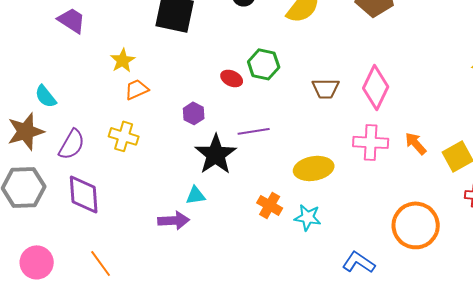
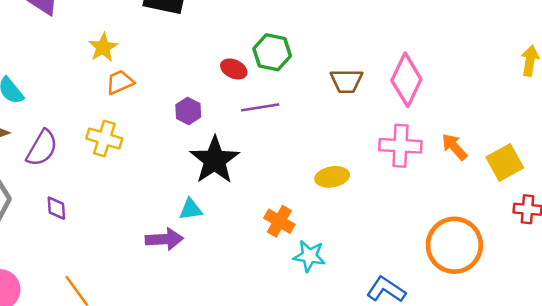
purple line: (254, 131) -> (260, 107), moved
yellow ellipse: (314, 168) -> (332, 177), size x0.7
purple diamond: (84, 194) -> (56, 208), size x0.5
cyan star: (308, 217) -> (309, 256), moved

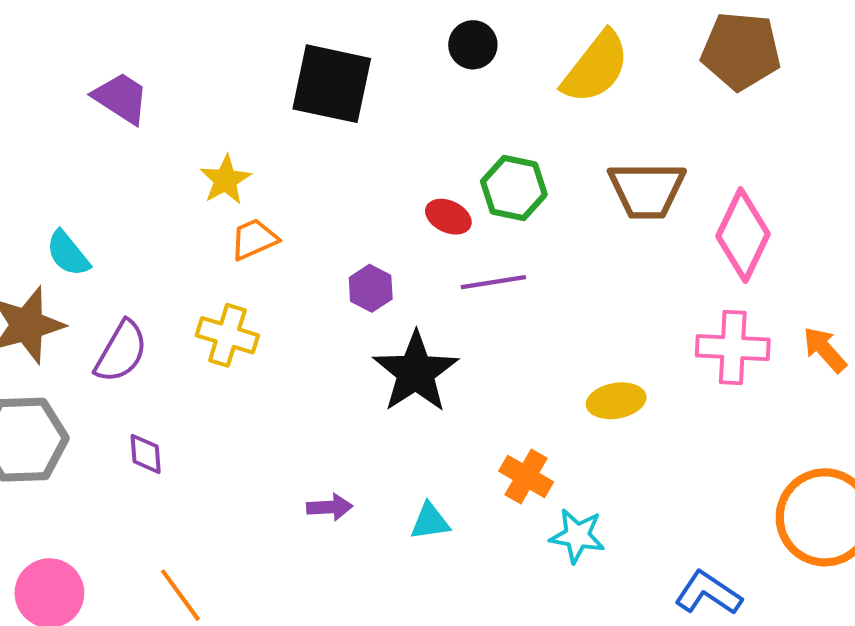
brown trapezoid: (346, 81) -> (647, 190), moved, size x1.4
cyan triangle: (191, 209) -> (430, 521), moved
purple arrow: (164, 239) -> (330, 507), size x0.7

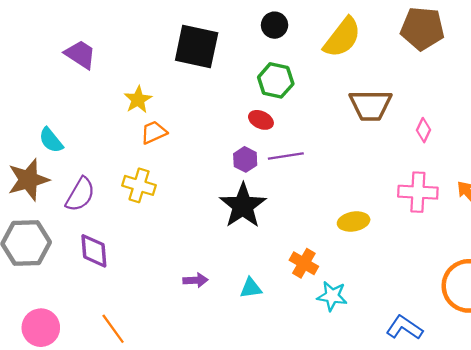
green hexagon: (514, 188) -> (276, 80), moved
pink diamond: (743, 235) -> (424, 130), size x0.5
purple hexagon: (371, 288) -> (245, 159), moved
purple diamond: (146, 454) -> (94, 251), size x1.5

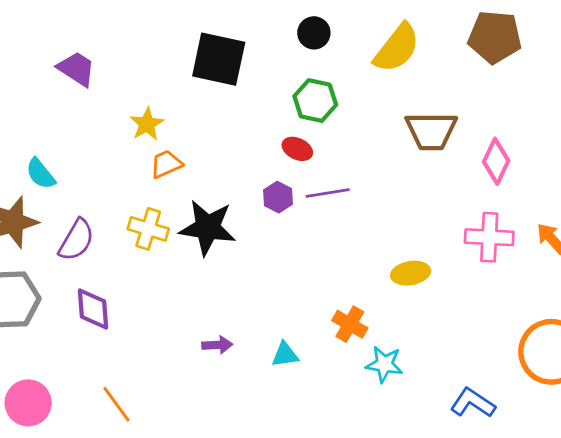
pink diamond: (424, 130) -> (496, 161), size x1.5
black star: (243, 206) -> (208, 228), moved, turned -30

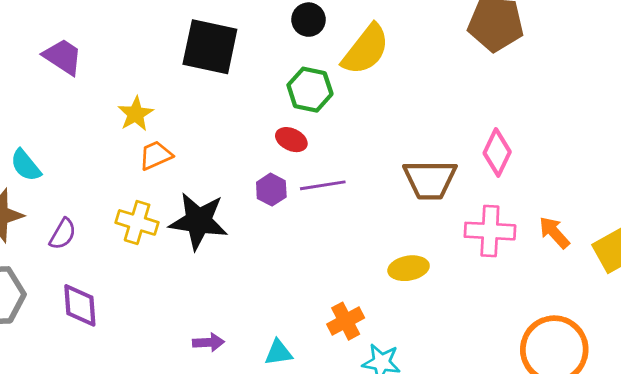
yellow semicircle: (397, 48) -> (366, 50), moved
brown trapezoid: (431, 131) -> (430, 180), moved
purple semicircle: (76, 240) -> (63, 234), size x0.7
orange cross: (350, 324) -> (346, 321), turned 32

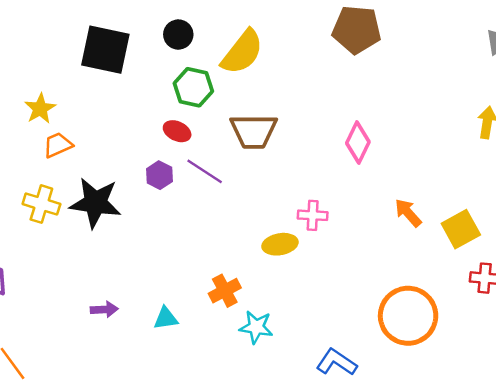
black circle: (308, 20) -> (178, 35), moved
brown trapezoid: (430, 180) -> (254, 131), moved
purple line: (323, 185) -> (205, 171), turned 42
pink cross: (490, 231) -> (313, 215), moved, size x0.7

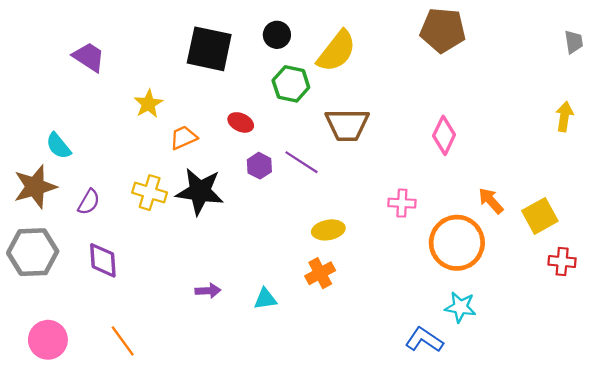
red ellipse: (177, 131) -> (241, 122), moved
orange trapezoid: (58, 145) -> (183, 138), moved
yellow ellipse: (280, 244) -> (328, 230), moved
orange circle: (408, 316) -> (457, 243), moved
cyan star: (256, 327) -> (460, 307), moved

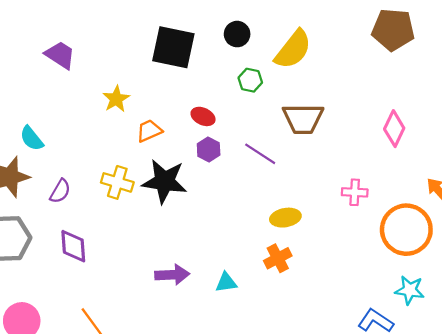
green hexagon: (291, 84) -> (250, 80), size x0.7
purple hexagon: (259, 166) -> (209, 149), moved
purple arrow: (208, 291) -> (172, 275), size x1.4

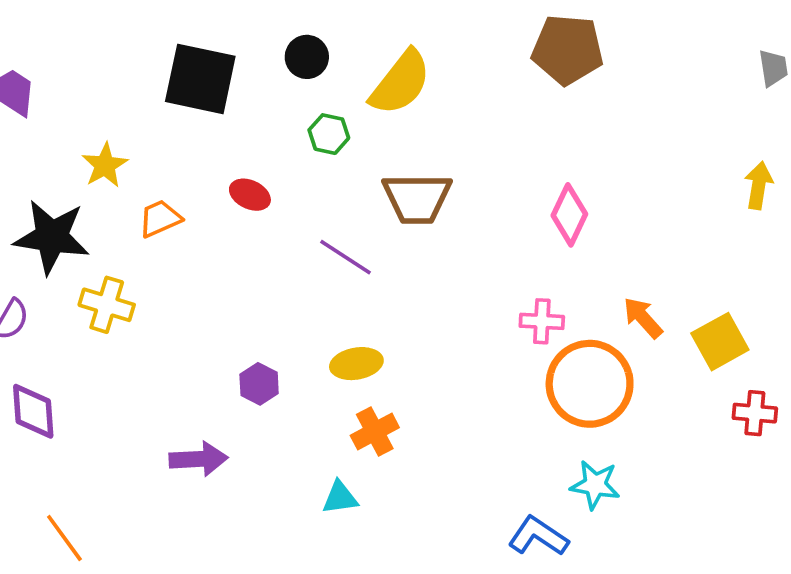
purple hexagon: (209, 149) -> (259, 384), moved
black star: (165, 181) -> (52, 237), moved
pink cross: (355, 192) -> (542, 321), moved
yellow ellipse: (285, 218) -> (356, 364), moved
cyan triangle: (226, 282) -> (340, 498), moved

